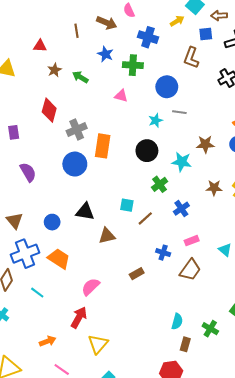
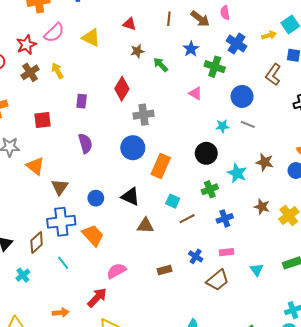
orange rectangle: (103, 146) -> (161, 166), moved

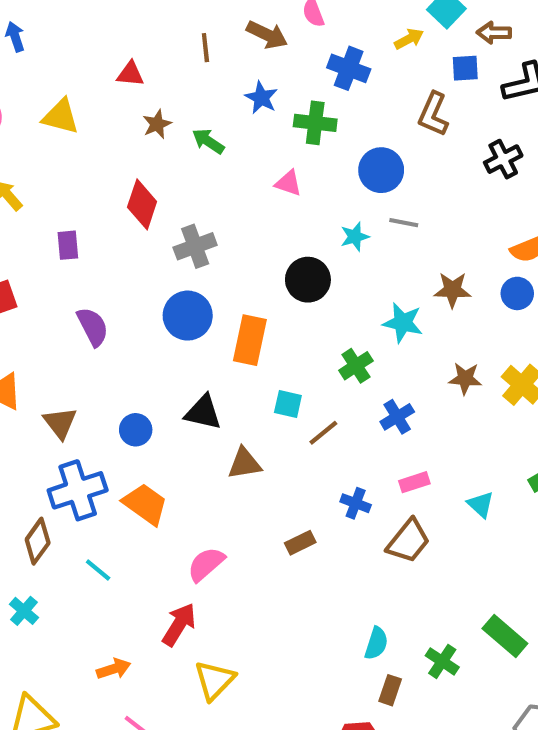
black circle: (206, 153) -> (308, 280), moved

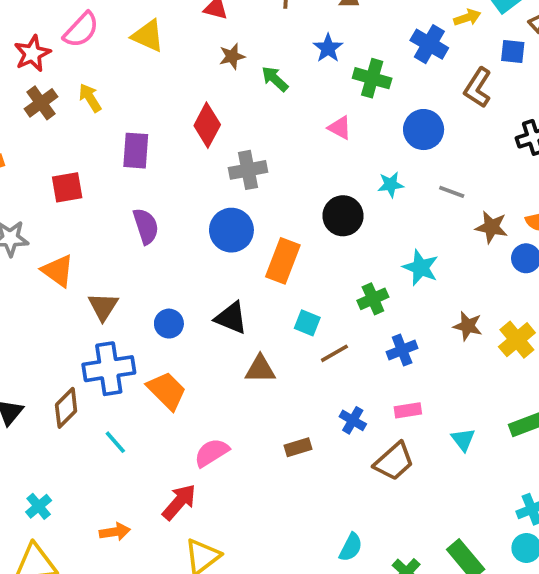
blue cross: (349, 68) -> (429, 44), moved
gray line: (404, 223) -> (452, 192), moved
purple rectangle: (68, 245) -> (136, 151), size x1.4
brown star: (452, 290) -> (491, 227), moved
cyan cross: (24, 611) -> (39, 506), moved

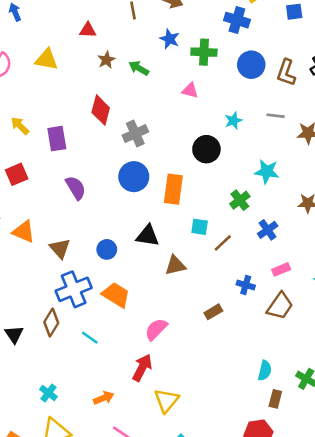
brown L-shape: (478, 88) -> (286, 73), moved
yellow arrow: (90, 98) -> (20, 126), moved
blue circle: (424, 130) -> (251, 65), moved

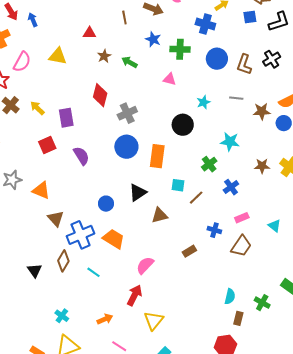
red square: (17, 174) -> (47, 145), moved
black triangle: (148, 236) -> (138, 193), turned -42
brown triangle: (60, 248) -> (56, 219), moved

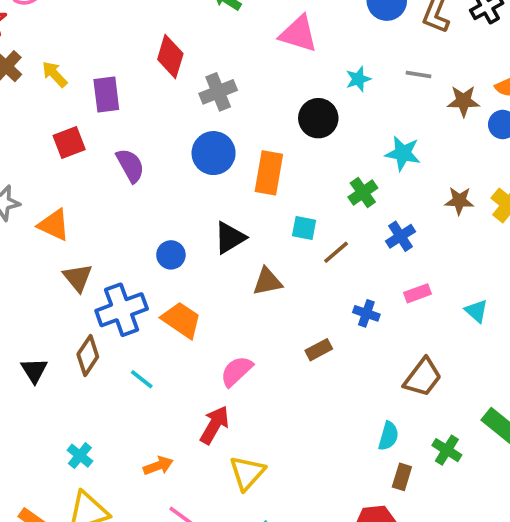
pink triangle: (170, 79) -> (298, 34), size x1.6
brown trapezoid: (241, 246) -> (423, 377), moved

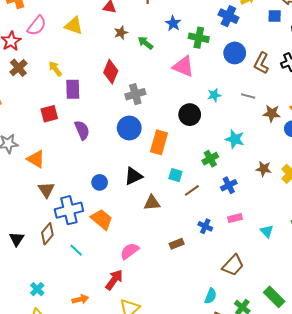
yellow arrow: (55, 74) -> (55, 69), moved

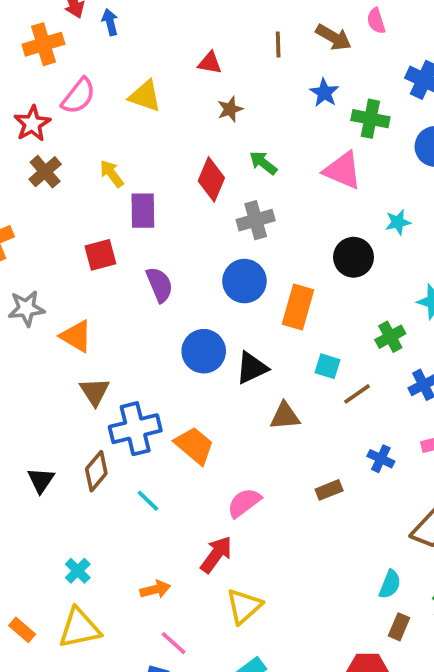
green arrow: (145, 43) -> (263, 163), moved
blue circle: (100, 182) -> (204, 351), moved, size x1.5

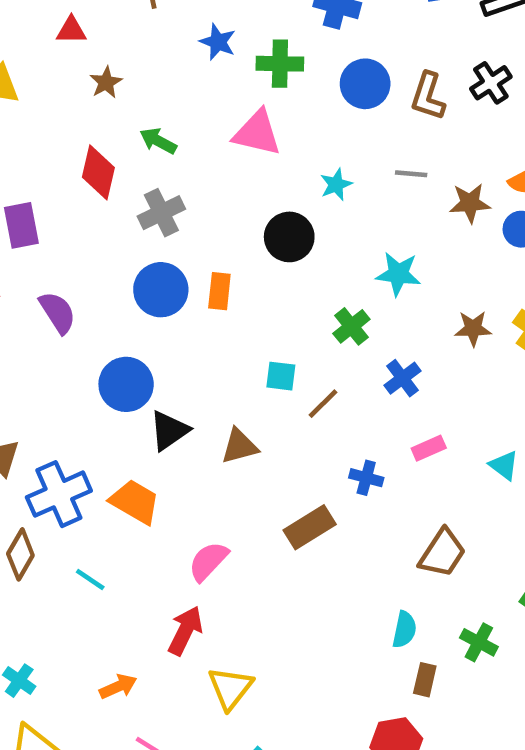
orange rectangle: (298, 307) -> (219, 291), moved, size x0.7
black triangle: (252, 368) -> (169, 431), moved
brown rectangle: (329, 490) -> (310, 527), size x1.5

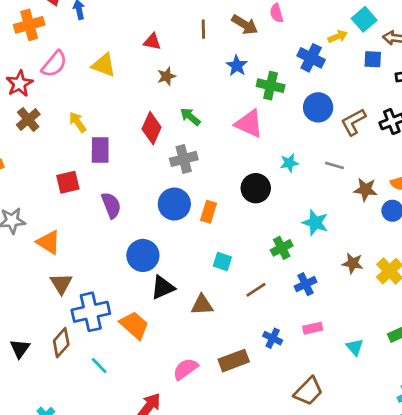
brown L-shape: (428, 96) -> (353, 122), turned 32
cyan square: (281, 376) -> (222, 261), moved
pink semicircle: (208, 561) -> (185, 369), moved

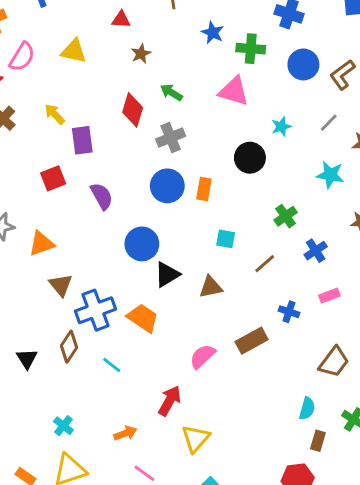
gray line: (334, 165) -> (329, 123), turned -54
cyan star: (315, 223) -> (330, 175), moved
orange triangle: (49, 242) -> (42, 244), turned -44

